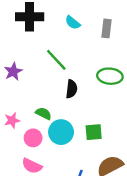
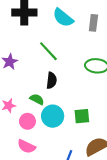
cyan semicircle: (73, 23) -> (63, 18), size x1.5
black semicircle: (71, 89) -> (52, 80), moved

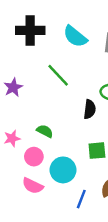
black semicircle: (52, 80) -> (90, 109), moved
cyan circle: (53, 116) -> (63, 170), moved

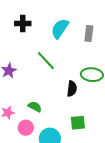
black cross: (30, 30) -> (23, 24), size x0.7
cyan semicircle: (75, 36) -> (60, 29), turned 85

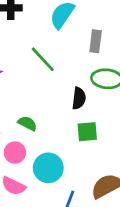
gray rectangle: (89, 34) -> (96, 41), moved
green square: (78, 123) -> (87, 132), moved

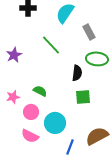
gray rectangle: (96, 41) -> (89, 32), turned -35

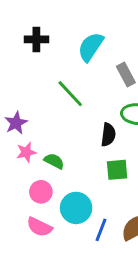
purple star: (14, 55) -> (16, 123), moved
pink star: (13, 97) -> (26, 152), moved
blue line: (70, 147) -> (101, 230), moved

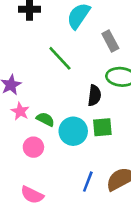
pink star: (26, 152) -> (20, 111), turned -30
cyan circle: (76, 208) -> (73, 131), moved
pink semicircle: (39, 227) -> (32, 195), moved

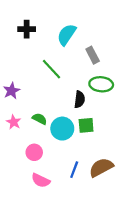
pink star: (20, 111) -> (14, 122), moved
pink circle: (33, 147) -> (34, 152), moved
pink semicircle: (32, 195) -> (41, 180), moved

